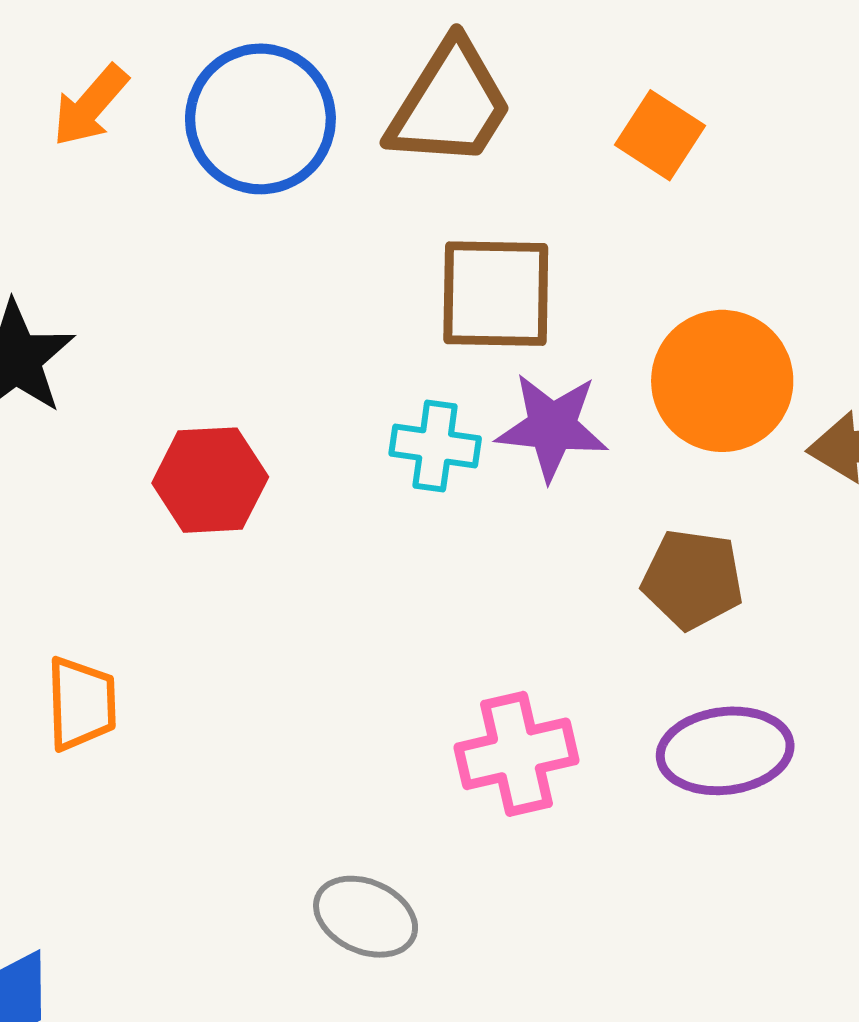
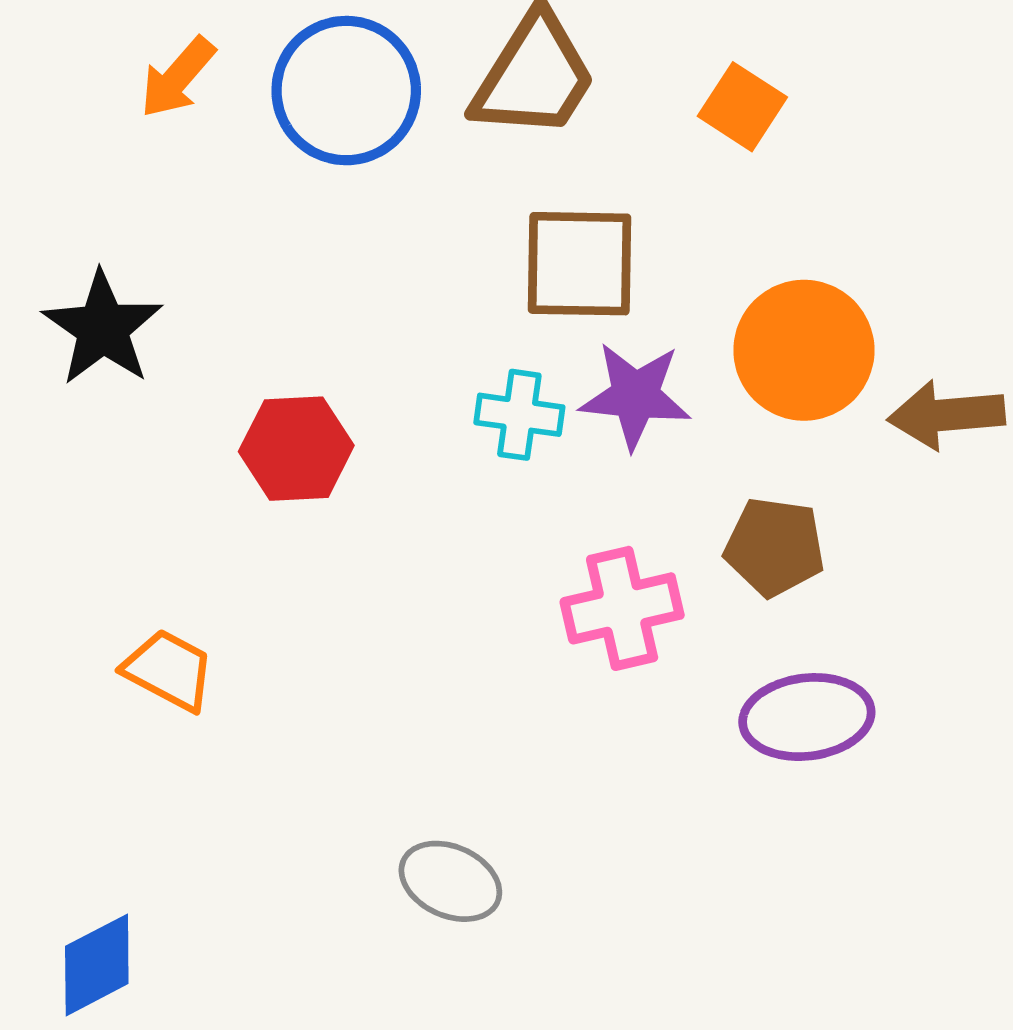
orange trapezoid: (81, 704) -> (169, 670), turned -60
pink cross: (516, 754) -> (622, 608), moved

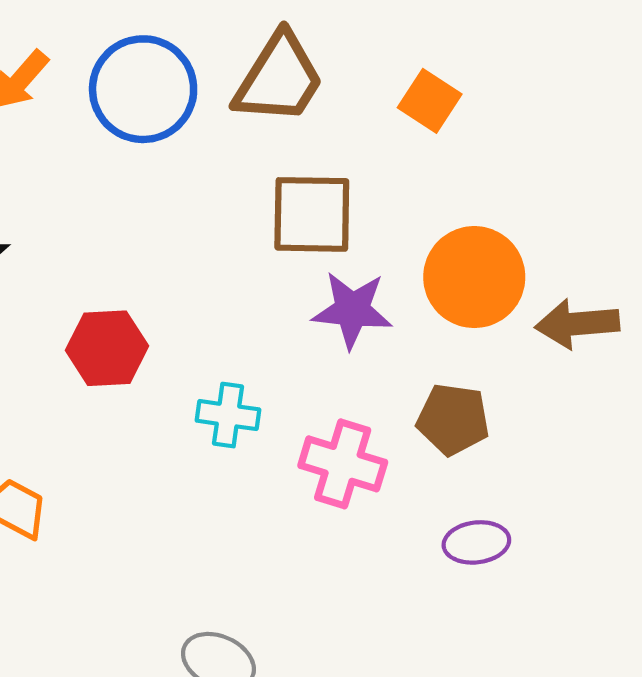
cyan cross: (519, 415) -> (228, 415), moved
pink cross: (622, 608) -> (343, 464), turned 30
purple ellipse: (807, 717) -> (476, 542), size x0.7

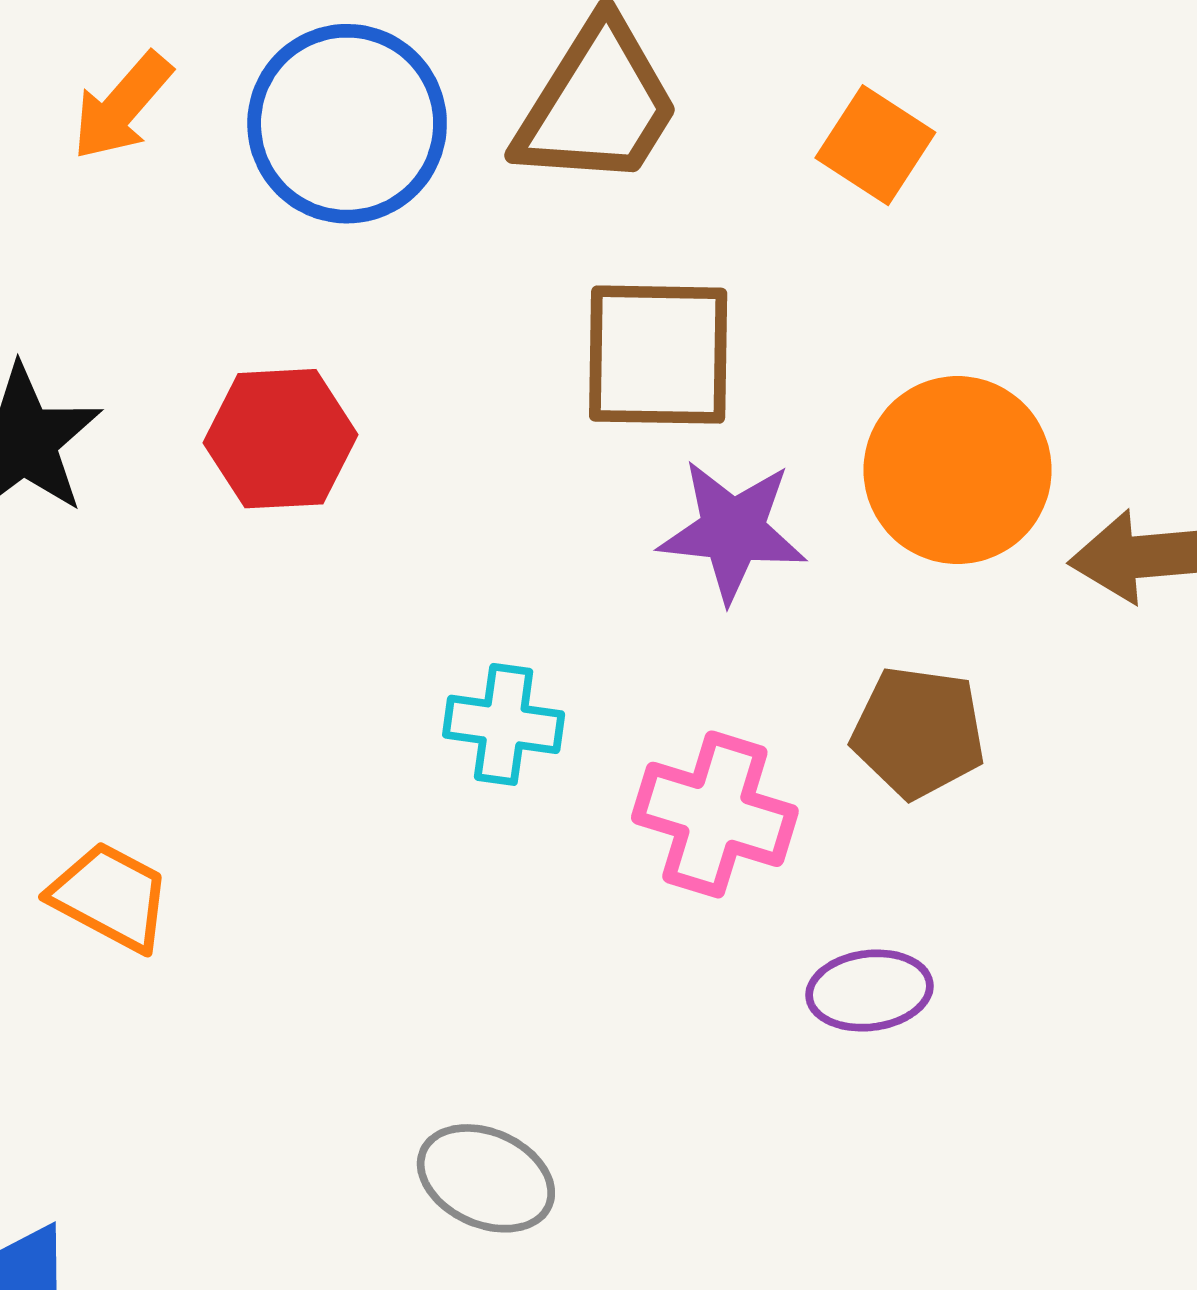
red hexagon: (107, 348) -> (281, 439), moved
purple ellipse: (476, 542) -> (869, 991), moved

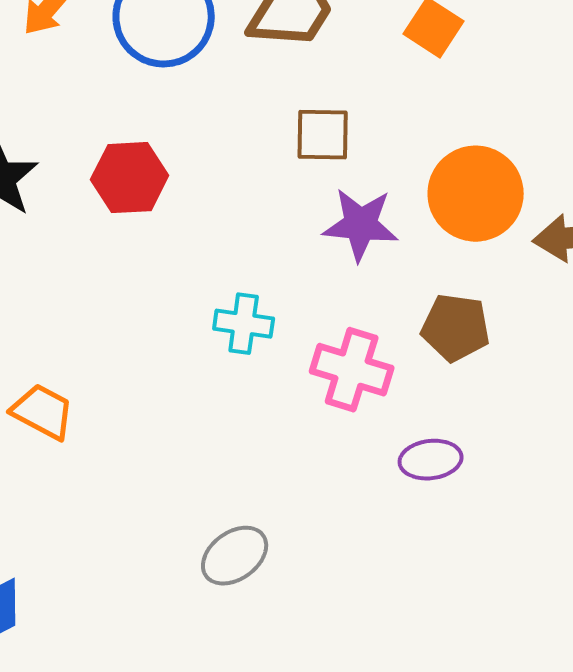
brown square: (658, 355) -> (323, 135), size x0.7
gray ellipse: (486, 1178) -> (235, 556), turned -60

